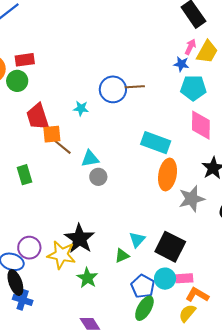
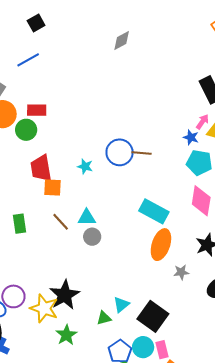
brown line: (62, 147) -> (61, 222), moved
gray star: (192, 199) -> (181, 272), size x0.6
pink rectangle: (184, 278) -> (162, 350), turned 72

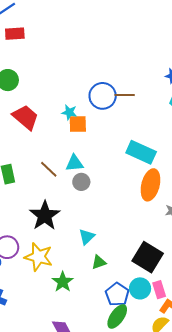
red rectangle: (37, 110) -> (15, 34), moved
red trapezoid: (41, 168) -> (25, 117), turned 144
orange square: (53, 188) -> (78, 124), moved
black star: (65, 295) -> (45, 216), moved
cyan triangle: (121, 305) -> (87, 237), moved

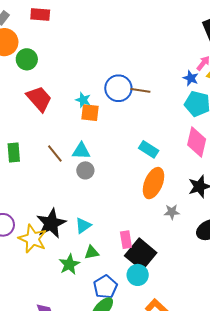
cyan rectangle: (141, 152) -> (149, 149), size x0.7
black star: (45, 216) -> (51, 223), moved
green star: (63, 282) -> (69, 264), moved
cyan circle: (140, 288) -> (138, 275), moved
pink rectangle: (159, 290) -> (126, 240), moved

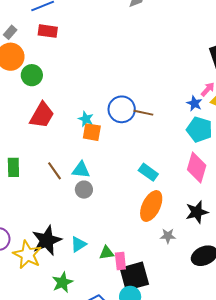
red trapezoid: (39, 99) -> (42, 115), turned 68
green triangle: (92, 252) -> (107, 253), moved
black square: (141, 254) -> (134, 276), turned 32

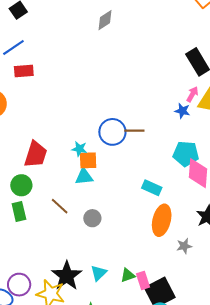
green circle: (32, 75) -> (21, 185), moved
cyan pentagon: (199, 129) -> (186, 154), moved
cyan triangle: (81, 170) -> (84, 177), moved

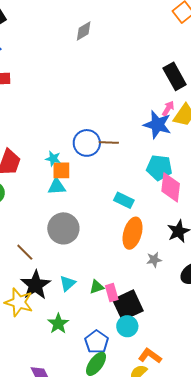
blue star: (182, 111) -> (157, 125), size x1.8
brown line: (60, 206) -> (25, 252), moved
gray circle: (92, 218) -> (63, 228), size x1.8

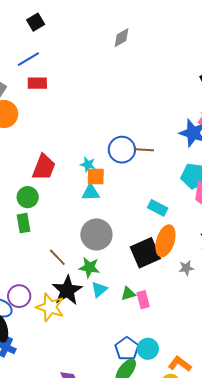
black square: (128, 305) -> (145, 253), moved
green star: (58, 324) -> (89, 267), moved, turned -30
cyan circle: (127, 326) -> (148, 349), moved

